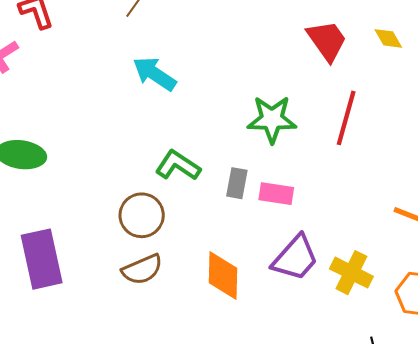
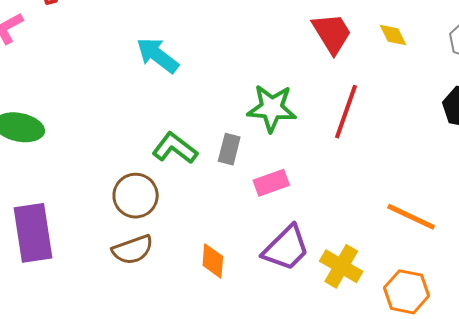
gray rectangle: (237, 183) -> (229, 149), moved
pink rectangle: (276, 194) -> (271, 183), turned -32
orange diamond: (223, 276) -> (213, 261), size x0.7

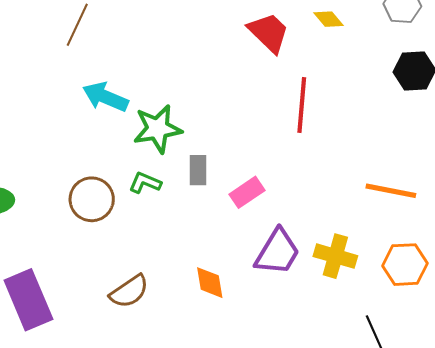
green star: (272, 108) -> (158, 129), moved
green L-shape: (175, 148) -> (145, 183), size x0.7
brown circle: (136, 196) -> (92, 199), moved

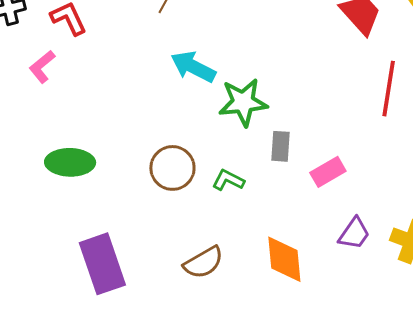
green L-shape: (145, 183) -> (228, 180), moved
purple trapezoid: (277, 252) -> (354, 234), size x0.7
orange diamond: (210, 283) -> (284, 259), size x1.4

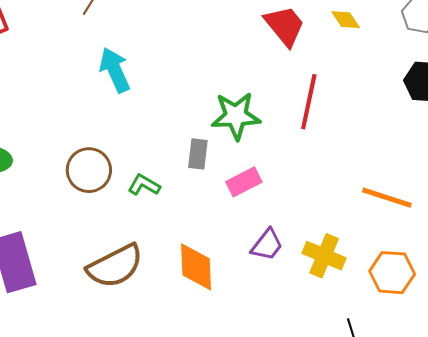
cyan arrow: (193, 67) -> (115, 70), turned 36
green star: (243, 102) -> (236, 116), moved
brown semicircle: (203, 262) -> (115, 266), size x1.4

